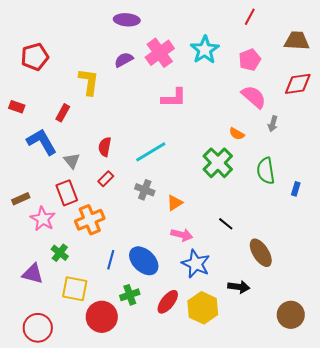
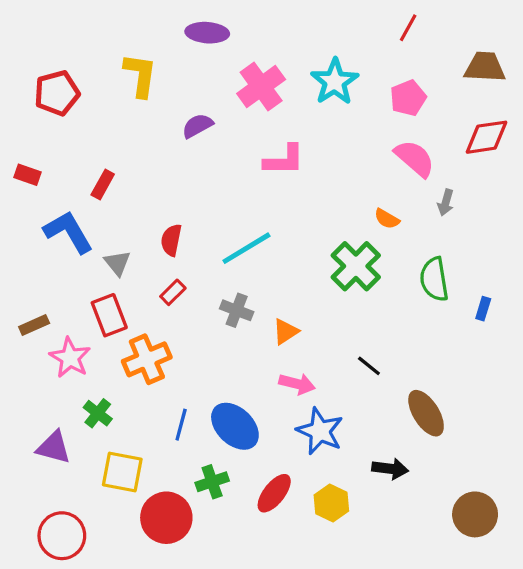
purple semicircle: (124, 60) -> (197, 126), moved
yellow L-shape: (89, 82) -> (140, 75), moved
yellow hexagon: (203, 308) -> (331, 503), size x0.7

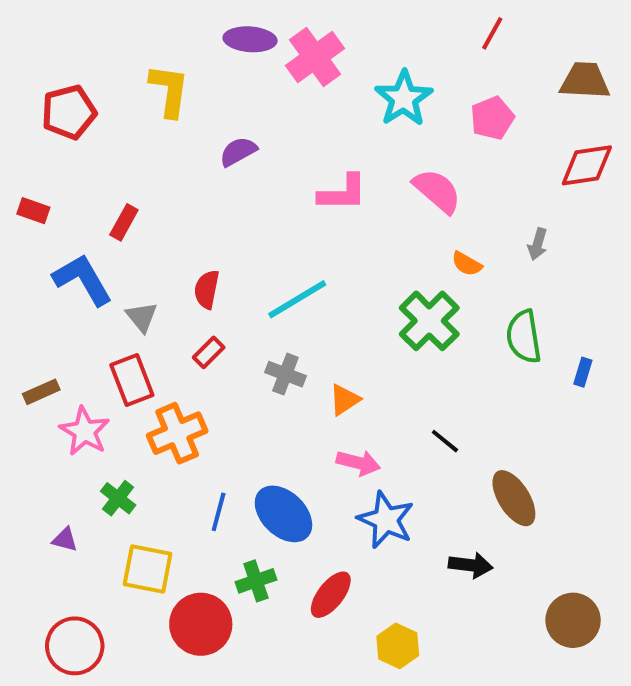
pink cross: (261, 87) -> (315, 57), moved
pink semicircle: (415, 158) -> (437, 191), moved
purple triangle: (54, 447) -> (65, 540), size x0.6
yellow hexagon: (331, 503) -> (398, 646), moved

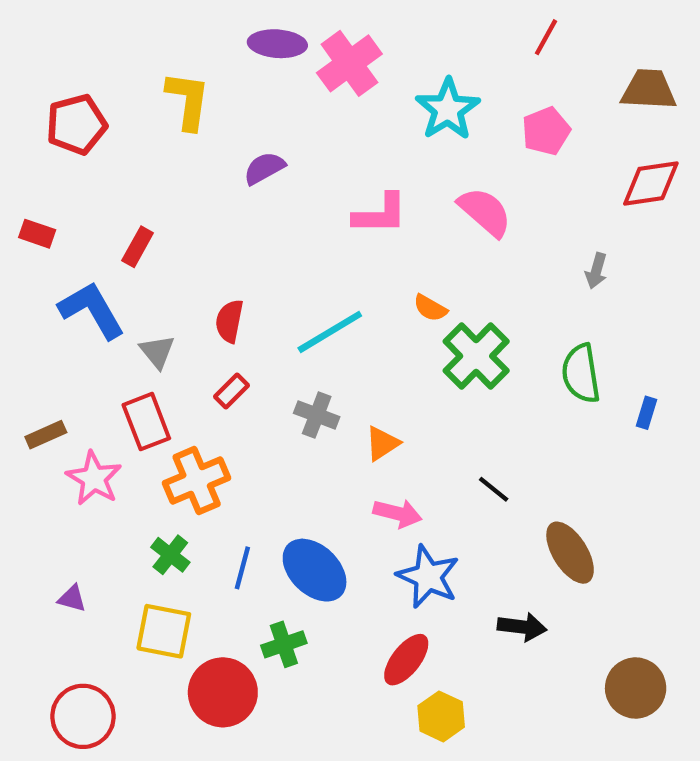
orange semicircle: (467, 264) -> (430, 308), moved
green cross: (118, 498) -> (170, 555), moved
red ellipse: (331, 595) -> (406, 660), moved

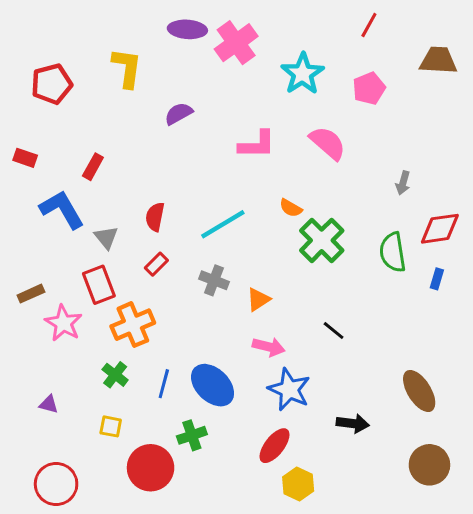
red diamond: (651, 183) -> (440, 229), moved
brown ellipse: (570, 553) -> (419, 391), moved
yellow square: (164, 631) -> (111, 426), size x0.6

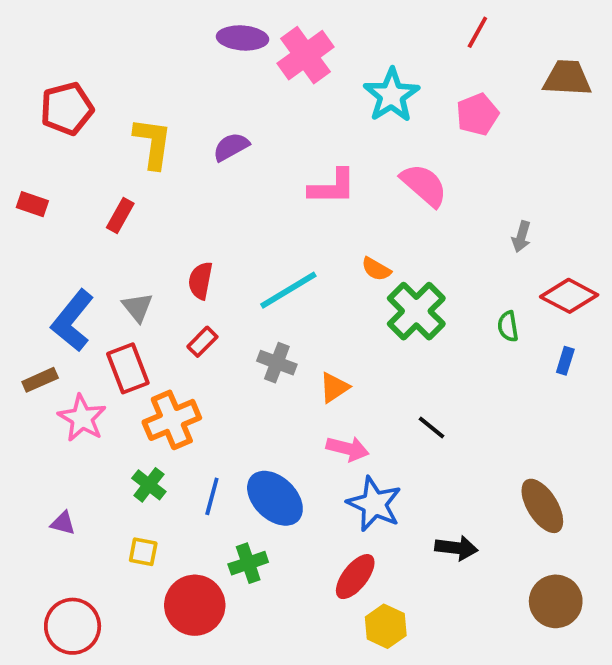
yellow L-shape: (127, 68) -> (153, 143), moved
blue L-shape: (62, 209) -> (73, 321), moved, turned -111
red diamond: (440, 229) -> (569, 296), turned 36
green semicircle: (393, 252) -> (508, 326), size x0.6

